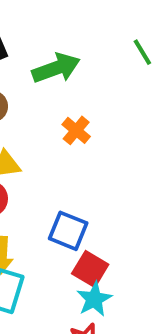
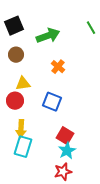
blue square: (68, 231) -> (52, 102), moved

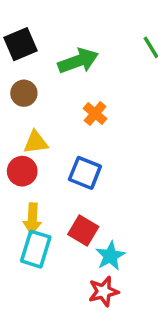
red square: (65, 136) -> (83, 230), moved

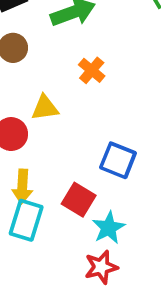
yellow triangle: (36, 142) -> (45, 108), moved
blue square: (85, 173) -> (118, 160), moved

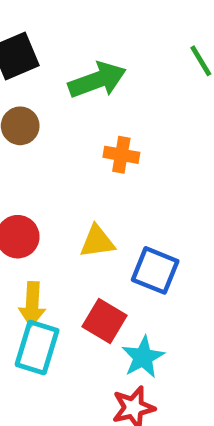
orange cross: (92, 70) -> (121, 155), turned -30
yellow triangle: (45, 108) -> (97, 242), moved

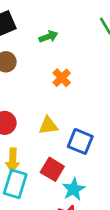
green arrow: (97, 80) -> (48, 37), size x0.6
orange cross: (121, 155) -> (62, 78), turned 36

